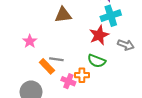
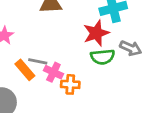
green semicircle: (97, 61) -> (103, 57), moved, turned -30
pink cross: (68, 81) -> (53, 72), moved

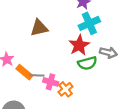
orange rectangle: (25, 70) -> (24, 72), moved
orange cross: (70, 84) -> (66, 89), turned -32

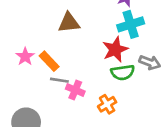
orange rectangle: (24, 72) -> (49, 61), moved
orange cross: (66, 89) -> (107, 104), moved

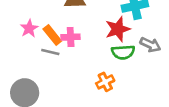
gray line: (59, 80) -> (50, 52), moved
pink cross: (75, 90) -> (71, 37), moved, turned -30

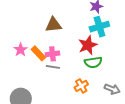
gray arrow: (150, 45) -> (112, 89), moved
gray line: (50, 52) -> (53, 67), moved

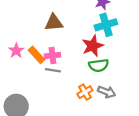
gray arrow: (112, 89) -> (107, 92), moved

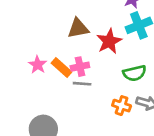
red star: (93, 46) -> (109, 41), moved
orange cross: (85, 92) -> (122, 106), turned -35

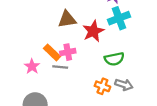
pink star: (38, 65) -> (32, 66), moved
gray line: (82, 84) -> (60, 67), moved

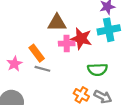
red star: (93, 31) -> (81, 39), turned 30
pink cross: (68, 52) -> (67, 43), moved

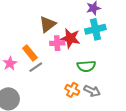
brown triangle: (57, 23) -> (48, 24), turned -36
gray line: (42, 69) -> (36, 67), turned -48

